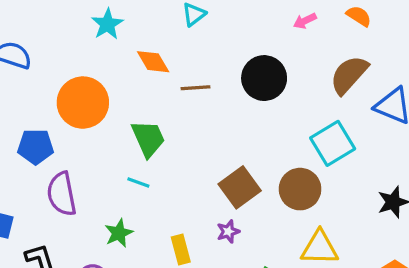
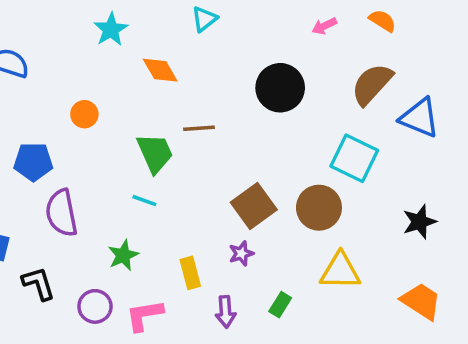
brown line: (196, 88) -> (199, 128), moved
orange circle: (83, 103) -> (84, 114), size x0.5
cyan square: (333, 143) -> (354, 158), turned -33

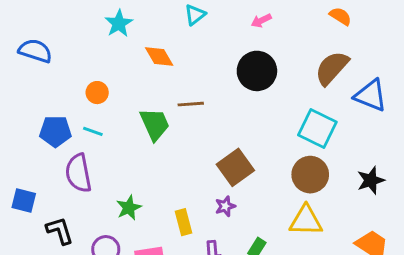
pink arrow: (324, 26) -> (261, 21), moved
cyan line: (144, 201) -> (93, 131), moved
brown circle: (319, 208) -> (310, 175), moved

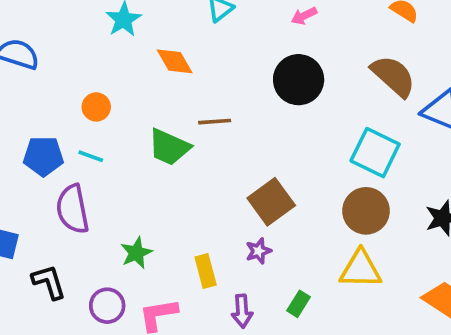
brown semicircle: (332, 68) -> (393, 76), turned 90
green trapezoid: (155, 124) -> (169, 147), turned 138

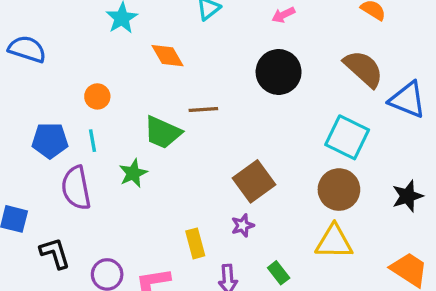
cyan line: (91, 156) -> (92, 141), turned 60
green star: (136, 253) -> (133, 173), moved
green rectangle: (299, 304) -> (279, 273), turned -70

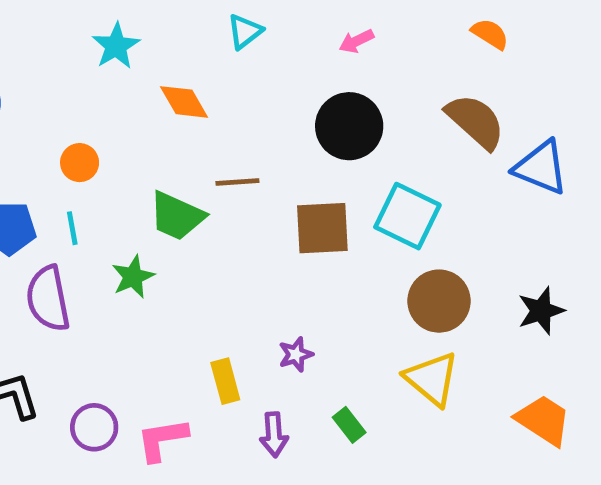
cyan square: (347, 137) -> (407, 216), moved
brown square: (254, 181) -> (322, 228), moved, turned 33
yellow triangle: (334, 242) -> (432, 379), turned 39

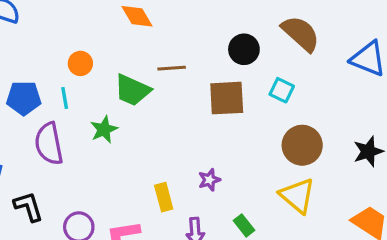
brown semicircle: (475, 121) -> (301, 34), moved
black circle: (349, 126) -> (244, 49), moved, size x0.7
orange circle: (80, 163) -> (80, 63), moved
cyan square: (407, 216) -> (282, 90), size x0.6

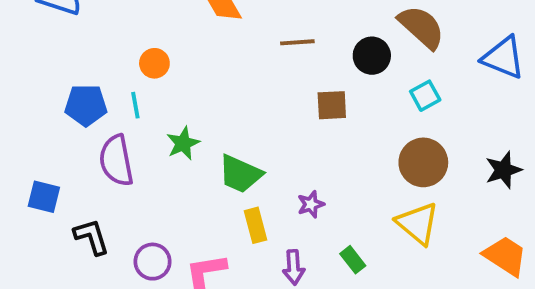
black circle: (244, 49) -> (372, 56), moved
brown line: (172, 68) -> (297, 42), moved
green trapezoid: (132, 90) -> (240, 174), moved
cyan square: (282, 90) -> (425, 96), moved, turned 35
brown square: (227, 98) -> (332, 105), size x0.7

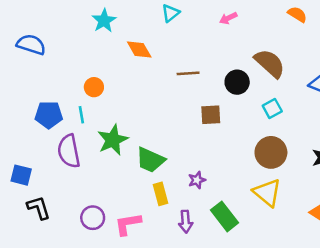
green star: (183, 143) -> (113, 140), size x1.4
black L-shape: (92, 237) -> (39, 208), moved
green rectangle: (353, 260) -> (225, 216), size x1.6

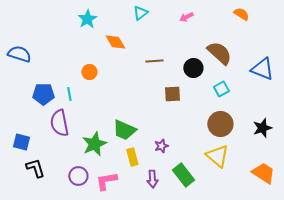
blue semicircle: (31, 44) -> (19, 54), moved
orange circle: (94, 87) -> (89, 72), moved
green star: (113, 140) -> (94, 144), moved

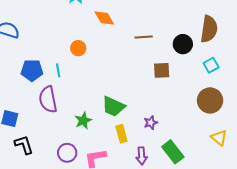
brown semicircle: (219, 53) -> (209, 29), turned 56
green star: (94, 144) -> (83, 121), size x0.7
yellow triangle: (217, 156) -> (219, 138), moved, size x0.7

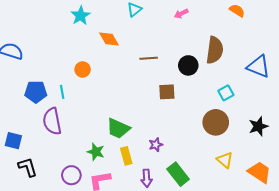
cyan square: (211, 65) -> (226, 93), moved
green star: (83, 121) -> (96, 152), moved, turned -30

